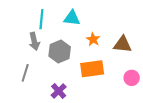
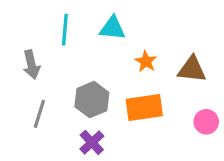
gray arrow: (34, 41) -> (31, 65), moved
gray hexagon: (60, 52) -> (92, 100), moved

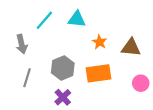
cyan line: (65, 30) -> (44, 20), turned 36

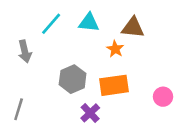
brown triangle: (131, 47) -> (133, 28), moved
gray line: (27, 78) -> (19, 109), moved
purple cross: (63, 97) -> (90, 113), moved

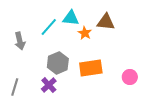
cyan line: (51, 24) -> (49, 27), moved
orange star: (115, 49) -> (85, 33), moved
purple cross: (90, 113) -> (49, 85), moved

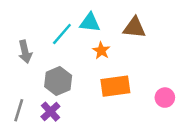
orange star: (85, 33) -> (101, 51), moved
gray hexagon: (58, 63) -> (58, 81), moved
purple cross: (49, 85) -> (50, 112), moved

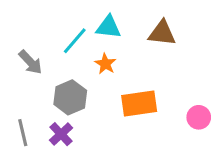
orange star: (101, 51) -> (105, 64), moved
gray arrow: (25, 52) -> (30, 62), turned -30
gray line: (19, 110) -> (23, 133), turned -30

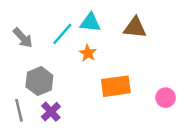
gray arrow: (30, 62) -> (23, 38), moved
gray hexagon: (70, 97) -> (39, 81), moved

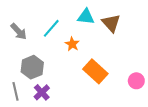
cyan triangle: (90, 22) -> (86, 17), moved
brown triangle: (135, 28) -> (111, 23), turned 42
orange rectangle: (116, 86) -> (95, 71), turned 50

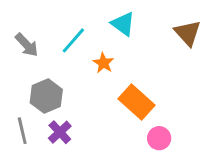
cyan triangle: (86, 17) -> (123, 24), turned 30
brown triangle: (111, 23) -> (188, 33), moved
pink circle: (136, 81) -> (159, 138), moved

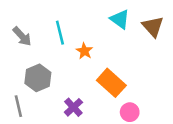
cyan triangle: (123, 24) -> (120, 19), moved
cyan line: (73, 40) -> (60, 33), turned -55
purple cross: (60, 132) -> (73, 107), moved

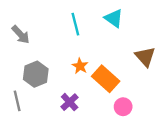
brown triangle: (153, 27) -> (145, 57), moved
cyan line: (60, 33) -> (75, 24), moved
orange star: (84, 51) -> (80, 66), moved

